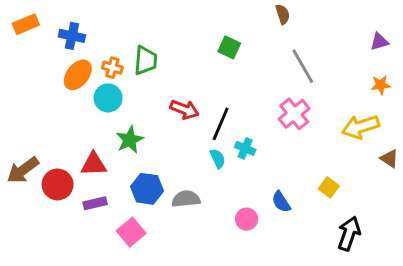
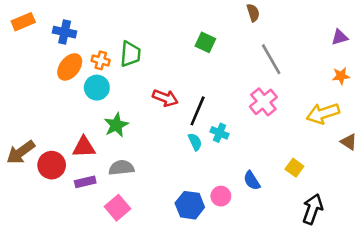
blue hexagon: (147, 189) -> (190, 205), moved
gray semicircle: (186, 199) -> (121, 168), moved

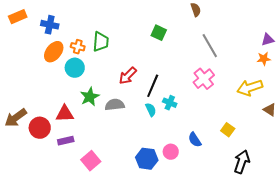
purple triangle: (340, 37) -> (268, 40), moved
red arrow: (165, 98) -> (128, 76), turned 114
gray semicircle: (121, 168) -> (115, 105), moved

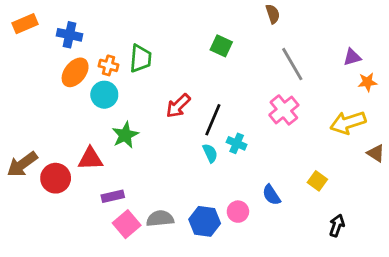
purple triangle: (268, 40) -> (352, 57), moved
gray semicircle: (115, 105) -> (160, 219), moved
purple rectangle: (66, 141) -> (113, 196), moved
black arrow: (242, 162) -> (337, 226), size x0.7

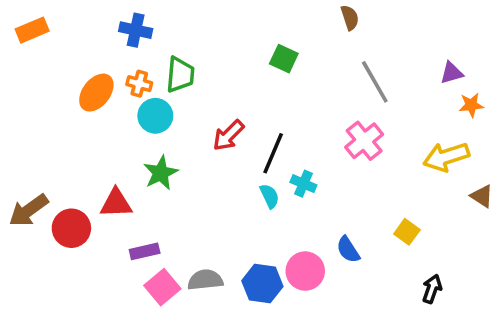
blue cross: (70, 35) -> (136, 30), moved
cyan circle: (104, 95) -> (155, 116), moved
pink circle: (238, 212) -> (305, 271), size x1.4

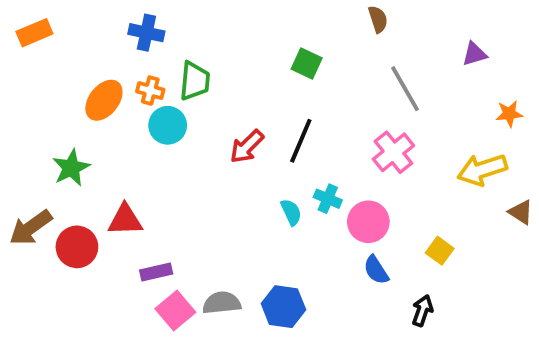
purple triangle: (452, 73) -> (474, 54), moved
black line: (273, 153) -> (301, 141), moved
green star: (161, 173) -> (71, 168), moved
pink circle: (305, 271) -> (368, 222), moved
black arrow: (432, 289) -> (422, 311), moved

